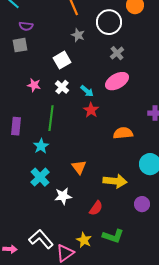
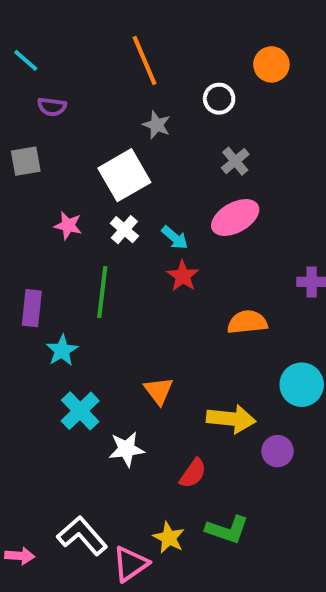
white circle: (109, 22) -> (219, 99), size x0.6
gray square: (20, 45) -> (26, 161), moved
white square: (62, 60) -> (124, 175), size x1.4
cyan star: (41, 146) -> (62, 350), moved
purple circle: (142, 204) -> (277, 451), moved

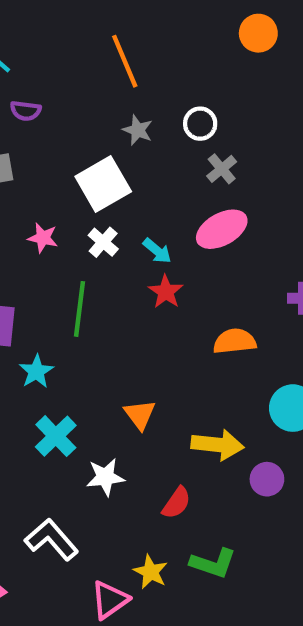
orange circle: (271, 64) -> (258, 33), moved
white circle: (219, 99) -> (200, 124), moved
white L-shape: (82, 536) -> (51, 540), moved

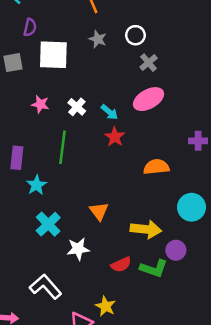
purple semicircle: (26, 111) -> (30, 27), turned -84
white square: (103, 184) -> (53, 55), moved, turned 32
red semicircle: (176, 503) -> (121, 265), turned 30
green L-shape: (213, 563) -> (154, 268), moved

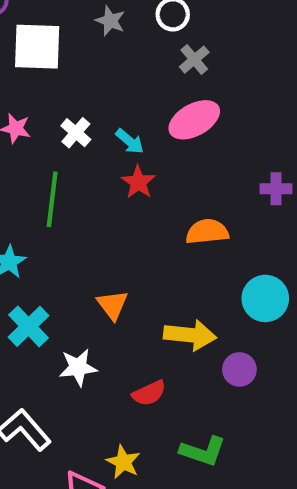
green L-shape: (154, 268) -> (203, 451), moved

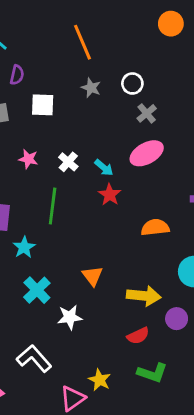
white square: (37, 47) -> (43, 105), size x0.7
red semicircle: (149, 393) -> (138, 336), moved

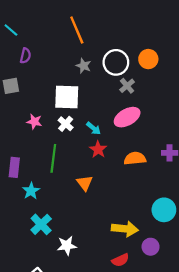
orange circle: (171, 24) -> (148, 59), moved
white circle: (132, 83) -> (116, 62), size x1.5
white square: (43, 105) -> (67, 97), moved, size x1.4
orange semicircle: (155, 227) -> (135, 158), moved
orange triangle: (92, 276) -> (85, 183), moved

